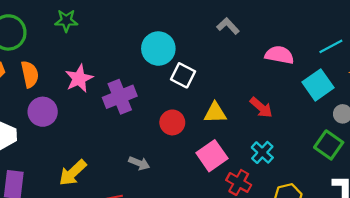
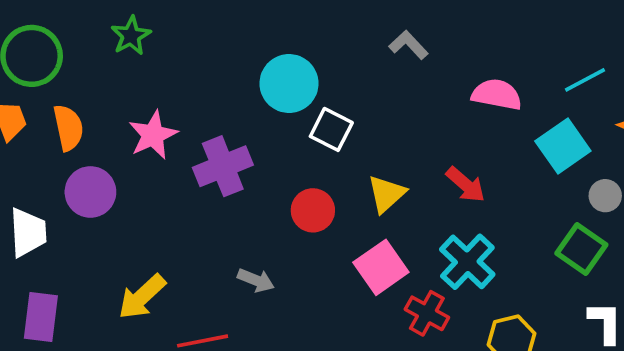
green star: (66, 21) -> (131, 36), turned -30
yellow triangle: (215, 113) -> (386, 194), turned -40
cyan cross: (262, 152) -> (467, 262), size x1.4

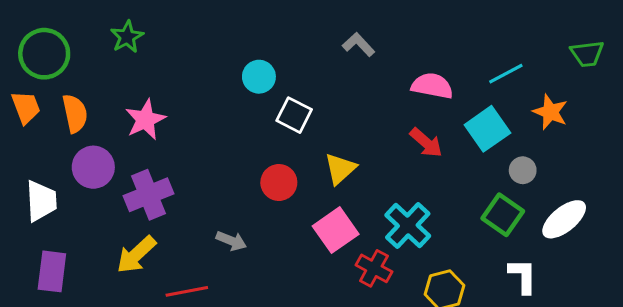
cyan circle: (289, 83) -> (259, 77), size x0.7
purple cross: (223, 166) -> (148, 195), moved
red arrow: (466, 185) -> (426, 143), moved

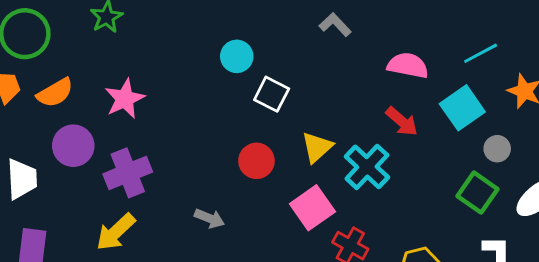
orange semicircle: (75, 113) -> (55, 93), turned 72
cyan cross: (408, 225) -> (367, 167), moved

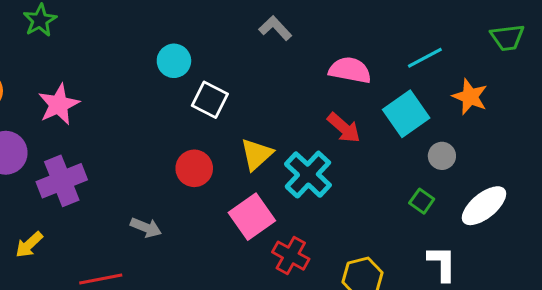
green square: (477, 193) -> (422, 201), size x0.6
yellow arrow: (116, 232) -> (29, 245), moved, size x0.7

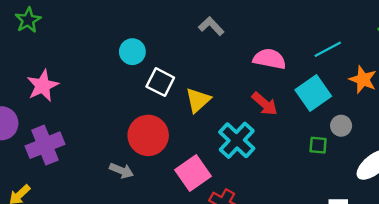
yellow triangle: (257, 154) -> (198, 100), moved
red circle: (194, 168) -> (148, 135), size x1.4
green square: (422, 201) -> (318, 145), moved, turned -30
gray arrow: (146, 228) -> (121, 171), moved

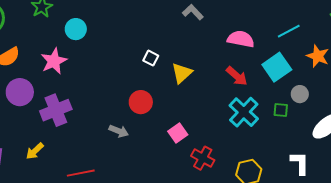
cyan circle: (132, 52) -> (76, 29), moved
white square: (160, 82) -> (151, 58), size x0.7
red circle: (148, 135) -> (141, 102), size x0.7
cyan cross: (237, 140) -> (244, 112), moved
pink square: (193, 173) -> (178, 133), size x0.7

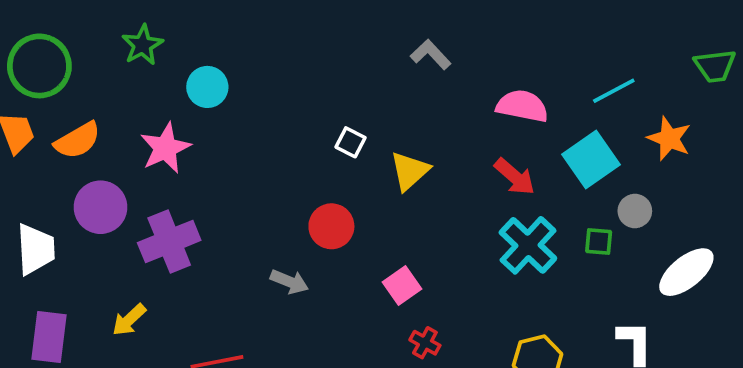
red cross: (203, 158) -> (425, 343), moved, size x0.7

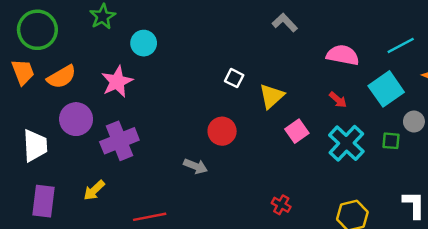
red arrow: (515, 177) -> (338, 100), size x0.7
pink square: (402, 285) -> (297, 131), moved

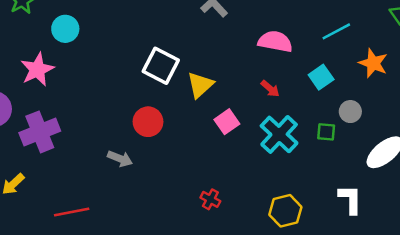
white square: (234, 78) -> (161, 66), size x1.8
cyan square: (386, 89) -> (321, 77), size x0.7

